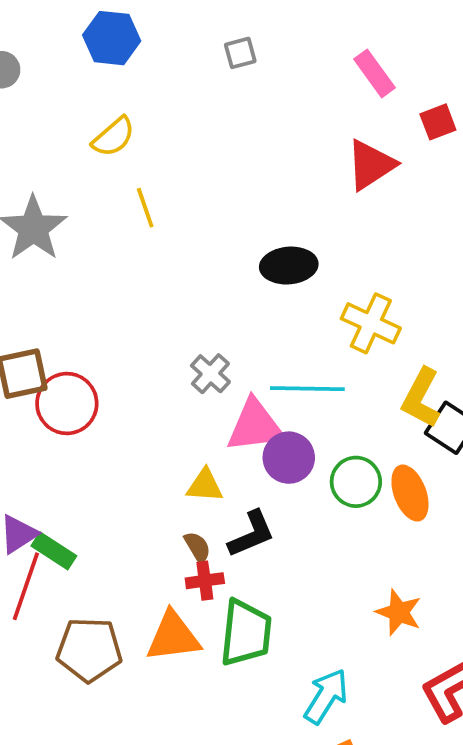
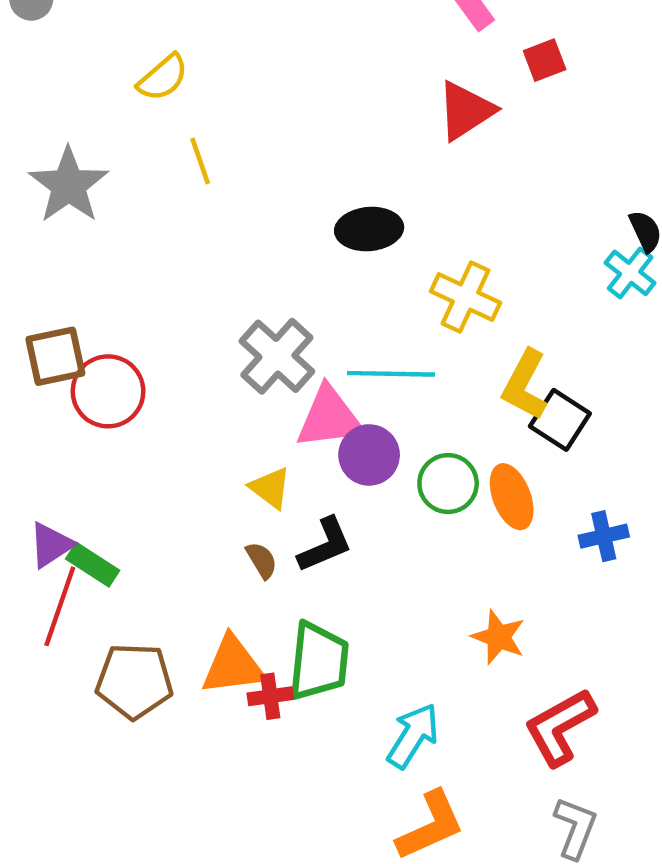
gray cross: (210, 374) -> (277, 356), size x1.6
yellow triangle: (205, 486) -> (270, 488), turned 33
red cross: (205, 581) -> (270, 696), moved

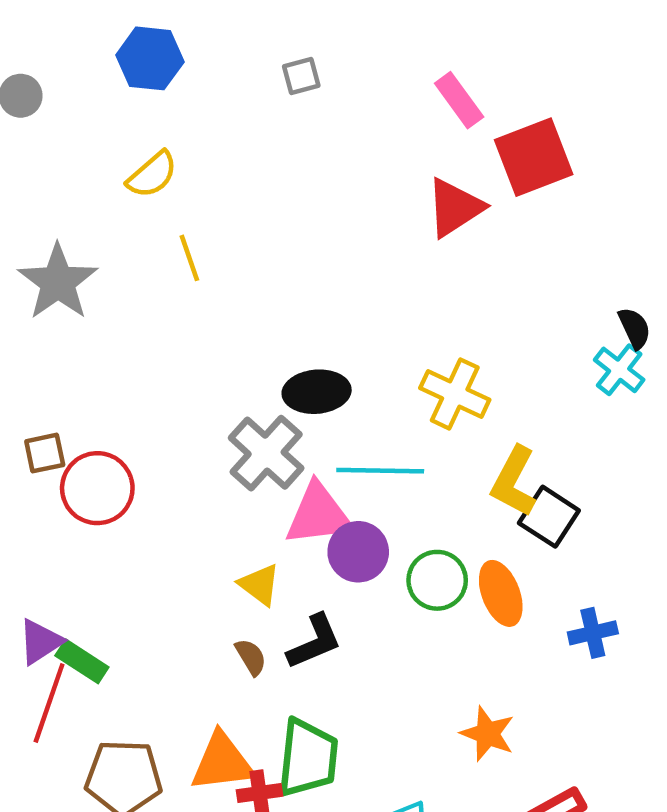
red square: (545, 60) -> (534, 157), size x1.8
black ellipse: (369, 229) -> (317, 392), moved
brown square: (55, 356) -> (45, 453), size x0.7

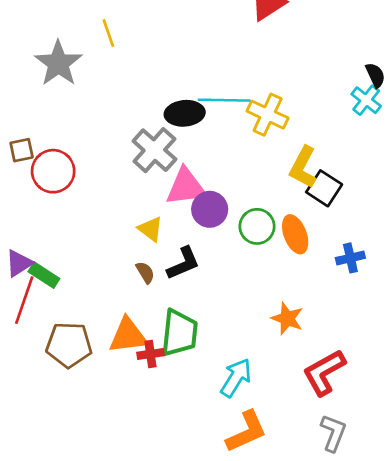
gray star: (58, 282) -> (58, 63), moved
cyan line: (380, 471) -> (224, 100), moved

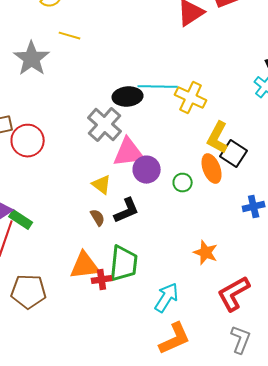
yellow line: (108, 33) -> (70, 36), turned -55
green circle: (257, 226) -> (183, 183), size x0.7
orange ellipse: (295, 234) -> (212, 169), moved
brown pentagon: (69, 345) -> (29, 292), moved

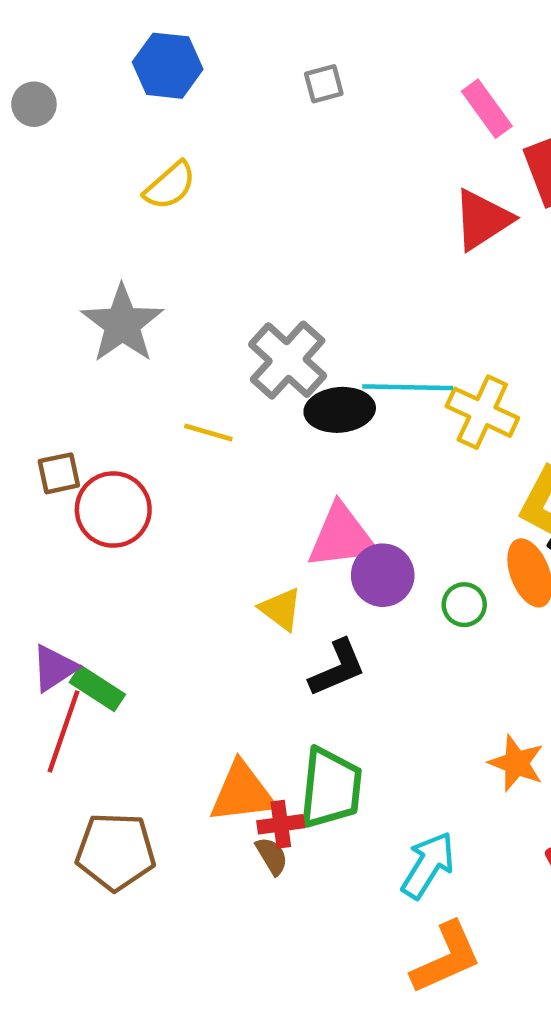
yellow line: (70, 36) -> (208, 433), moved
gray cross: (105, 125) -> (288, 360), moved
brown semicircle: (98, 218) -> (272, 856), moved

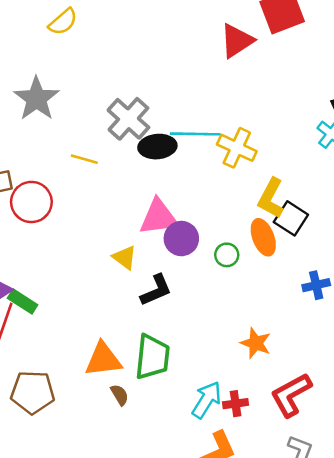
red cross: (281, 824) -> (236, 404), moved

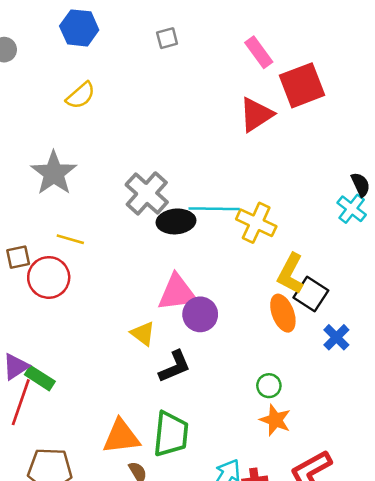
yellow line: (84, 159) -> (70, 239), moved
green circle: (227, 255) -> (269, 386), moved
blue cross: (316, 285) -> (336, 337), moved, turned -32

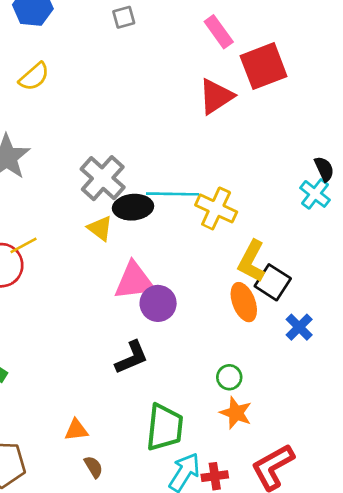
yellow line: (70, 239) -> (24, 245), moved, turned -44
yellow triangle: (143, 333) -> (100, 228), moved
green trapezoid: (171, 434) -> (165, 427), moved
orange triangle: (121, 437) -> (76, 430), size x0.6

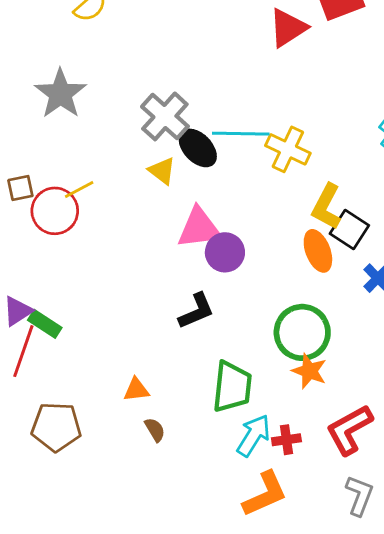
black ellipse: (133, 207) -> (198, 148), turned 51
green circle: (229, 377) -> (302, 332), size x2.0

